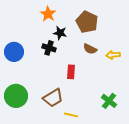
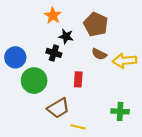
yellow arrow: (113, 55) -> (124, 61), size x1.5
green circle: (16, 96) -> (34, 81), moved
green cross: (109, 101) -> (120, 111), turned -35

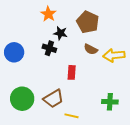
green circle: (34, 81) -> (22, 99), moved

